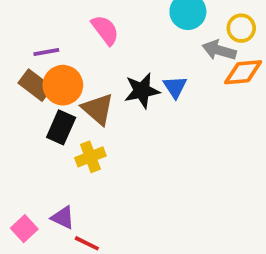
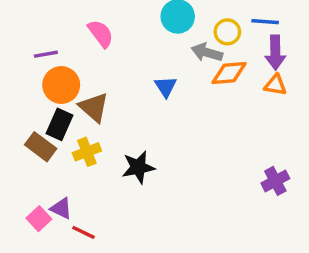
brown rectangle: (35, 85) -> (41, 147), moved
black star: (142, 91) -> (138, 167), moved
pink square: (24, 229) -> (39, 219), moved

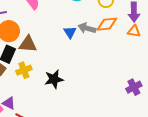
gray arrow: (207, 52) -> (87, 28), moved
brown triangle: (94, 107) -> (28, 44), turned -36

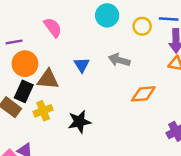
orange diamond: (107, 24) -> (143, 94), moved
blue triangle: (70, 32) -> (82, 65), moved

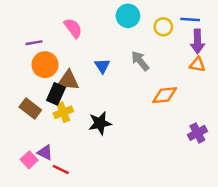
gray arrow: (119, 60) -> (140, 61), turned 35
black rectangle: (24, 91) -> (56, 94), moved

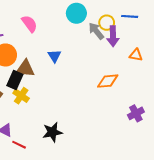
purple arrow: (197, 41) -> (113, 36), moved
gray arrow: (140, 61) -> (96, 31), moved
yellow cross: (63, 112) -> (21, 96), turned -35
black star: (100, 123) -> (52, 132), moved

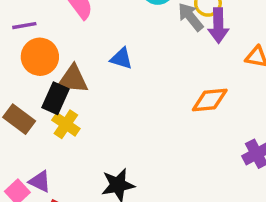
blue triangle: (54, 56) -> (121, 58), turned -40

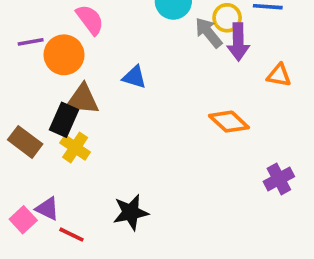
orange circle: (40, 57) -> (64, 55), moved
orange diamond: (210, 100) -> (229, 122), turned 48

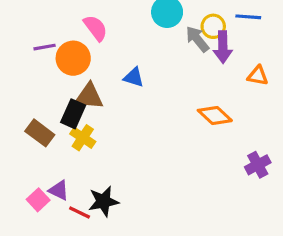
black star: (131, 212) -> (103, 201), moved

